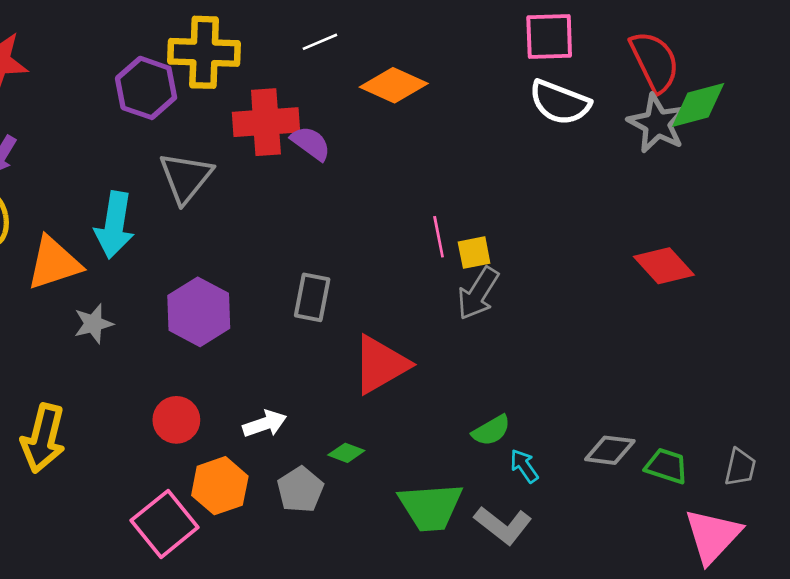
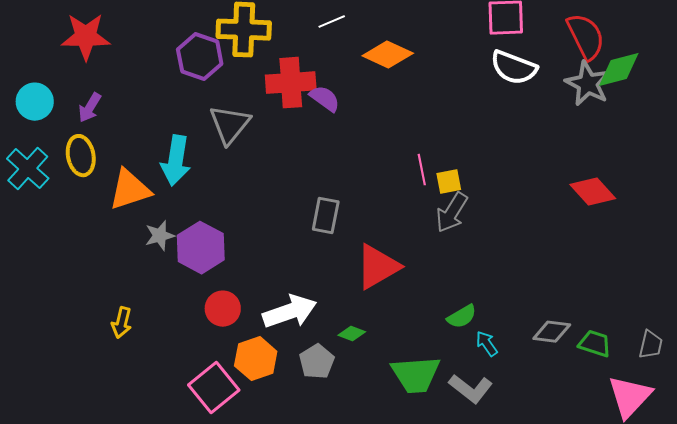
purple hexagon: (199, 312) -> (201, 248), moved
white arrow: (265, 424) -> (290, 312), size x1.6
yellow arrow: (43, 438) -> (122, 323), size x0.6

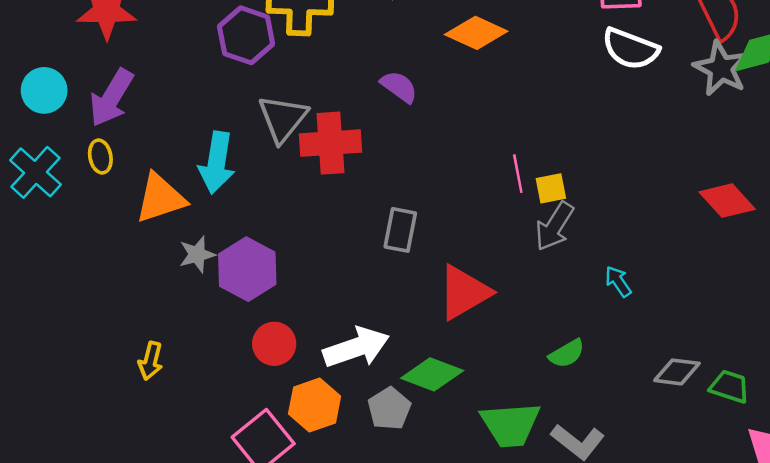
red cross: (291, 83) -> (331, 143), moved
purple arrow: (90, 108) -> (111, 98), size x1.6
yellow ellipse: (81, 156) -> (100, 156), size x0.7
green diamond: (352, 334) -> (432, 374), size x1.8
cyan arrow: (487, 344) -> (618, 281), moved

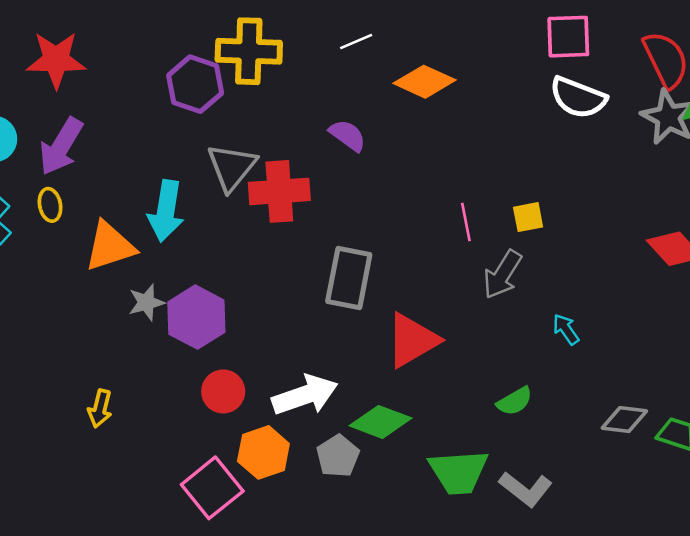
yellow square: (551, 188) -> (528, 217), moved
gray rectangle: (400, 230) -> (349, 278), size x1.4

